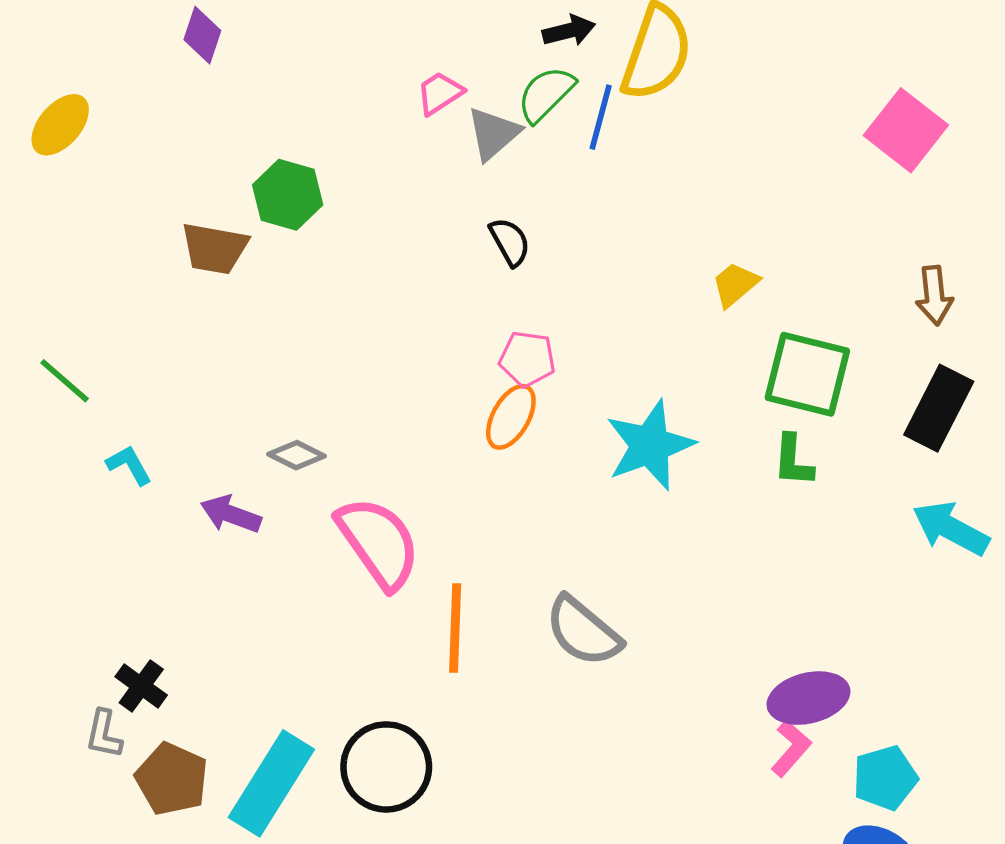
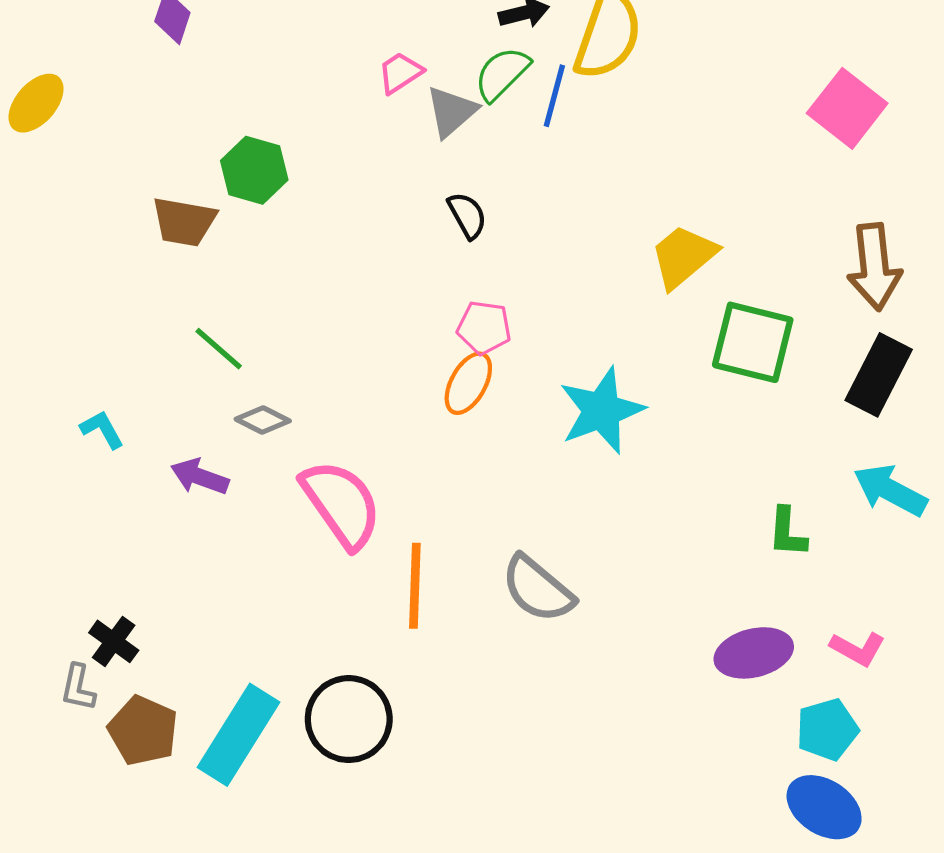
yellow trapezoid: (735, 284) -> (683, 256), size x1.5
brown arrow: (934, 295) -> (874, 267), size x1.5
green line: (65, 381) -> (219, 349), moved
green L-shape: (793, 461) -> (787, 532), moved
pink L-shape: (791, 748) -> (858, 649), moved, turned 78

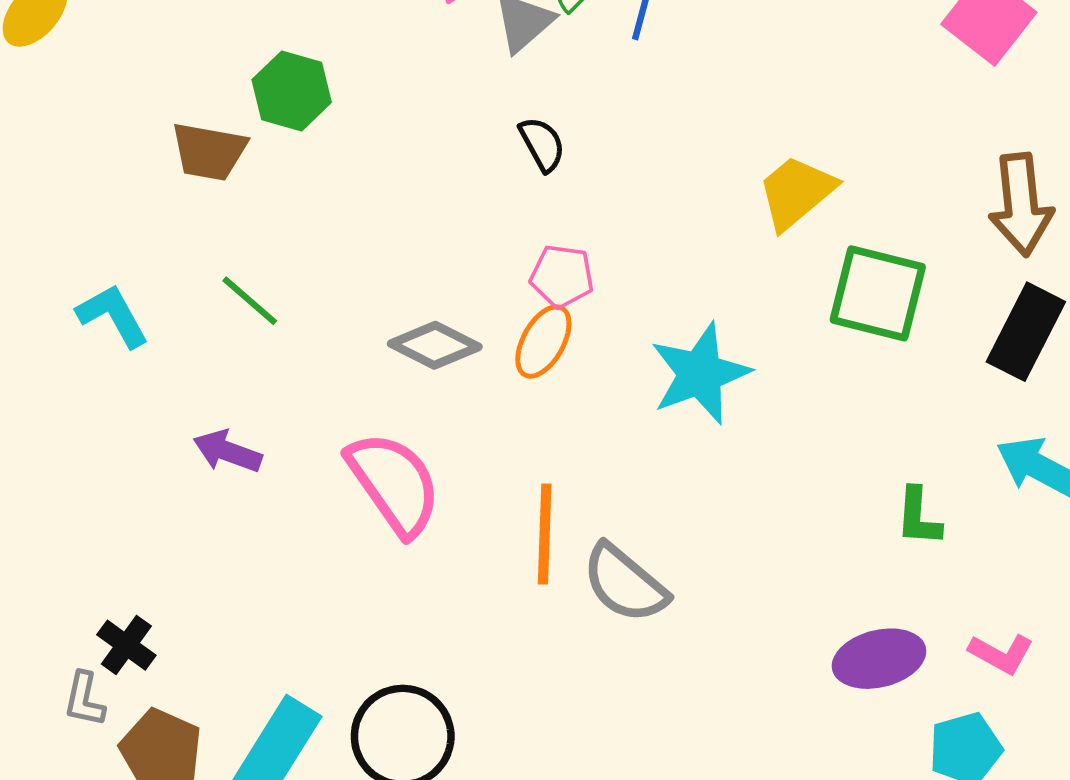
gray diamond: (263, 420) -> (435, 345), moved, size x1.4
cyan L-shape: (102, 429) -> (113, 316), moved, size x1.4
orange line: (415, 586) -> (545, 534), moved

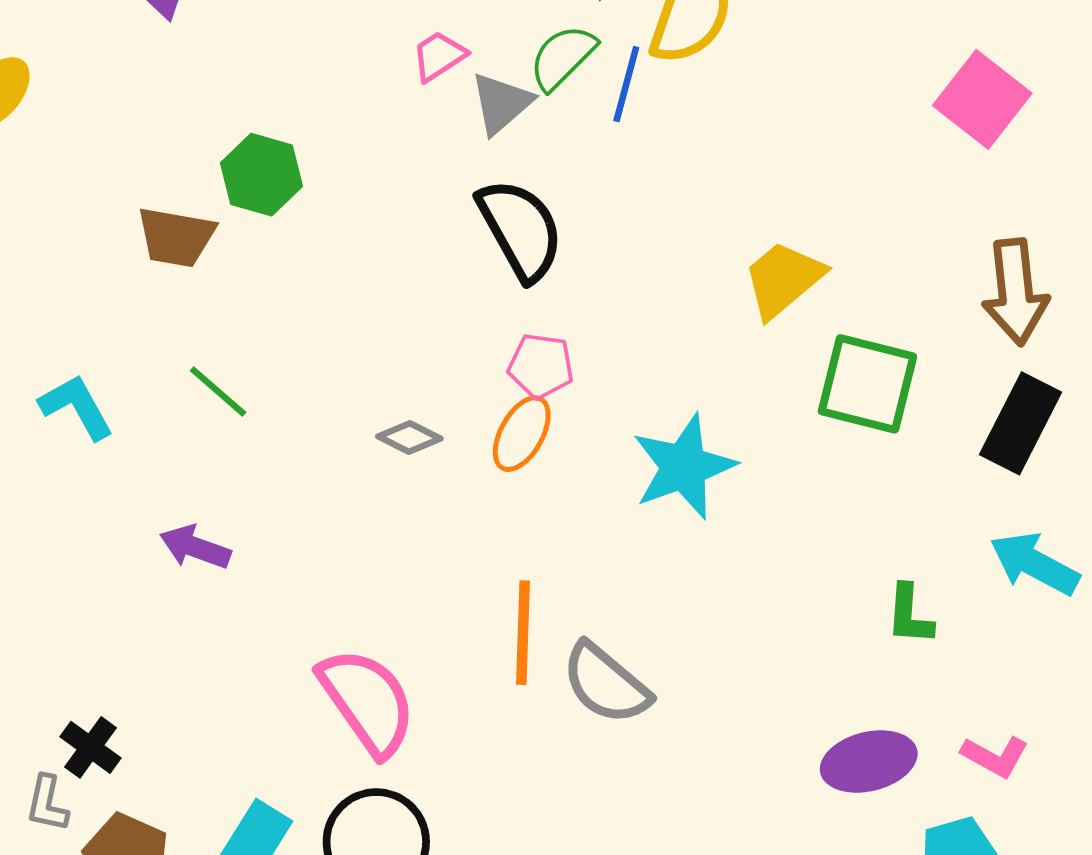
black semicircle: (542, 144) -> (520, 229), size x1.8
gray diamond: (435, 345) -> (409, 437), size x0.7
pink semicircle: (394, 483) -> (367, 701), moved

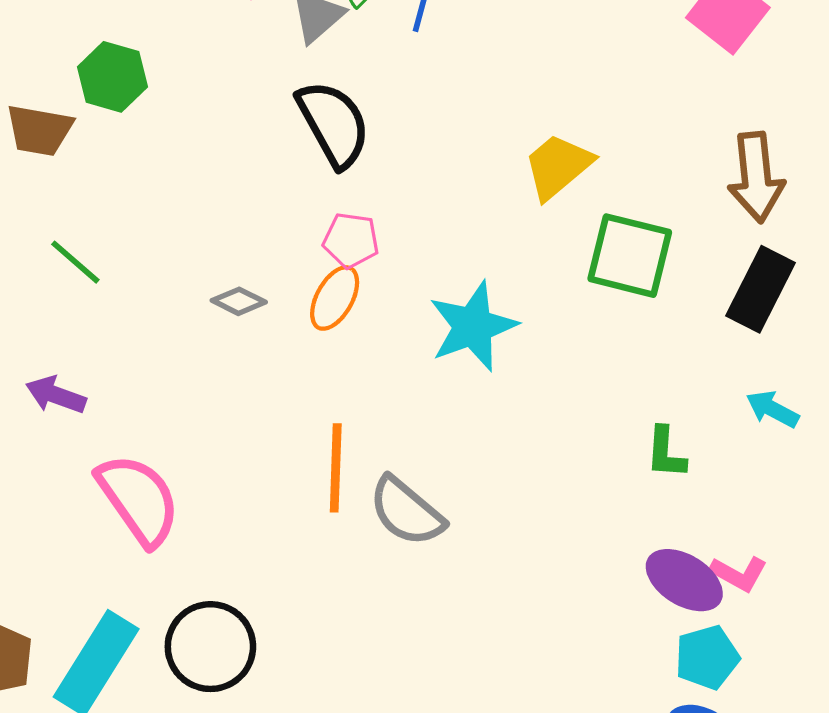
cyan arrow: (1035, 564) -> (772, 409), size x0.7
pink semicircle: (367, 701) -> (139, 500), moved
purple ellipse: (869, 761) -> (684, 580), moved, turned 46

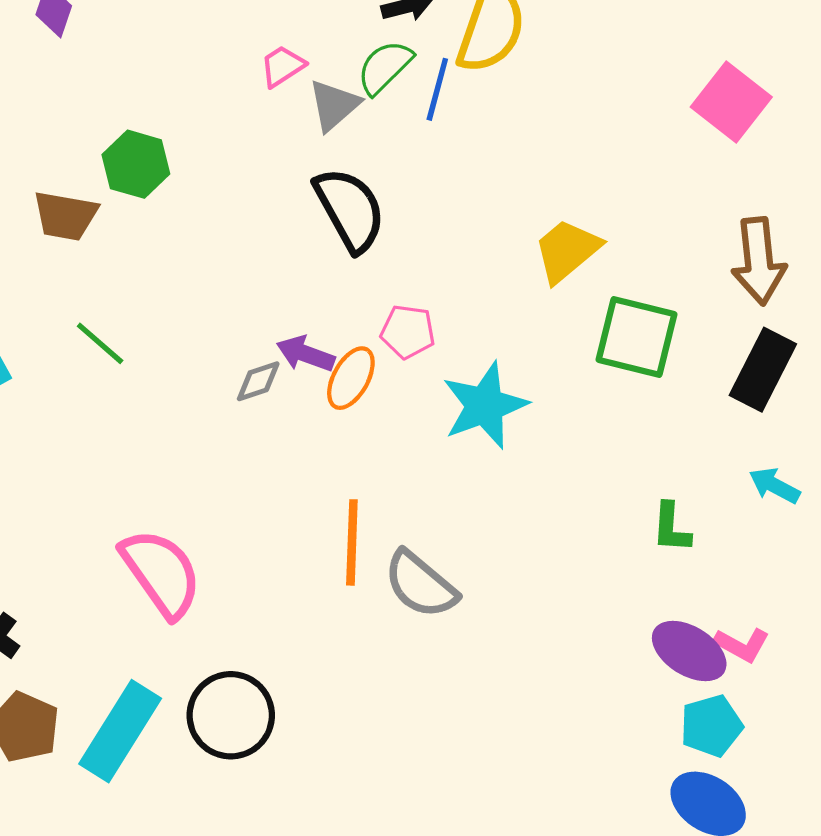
pink pentagon: (351, 240) -> (408, 332), moved
gray diamond: (239, 301) -> (258, 381), turned -45
purple arrow: (56, 395) -> (306, 354), moved

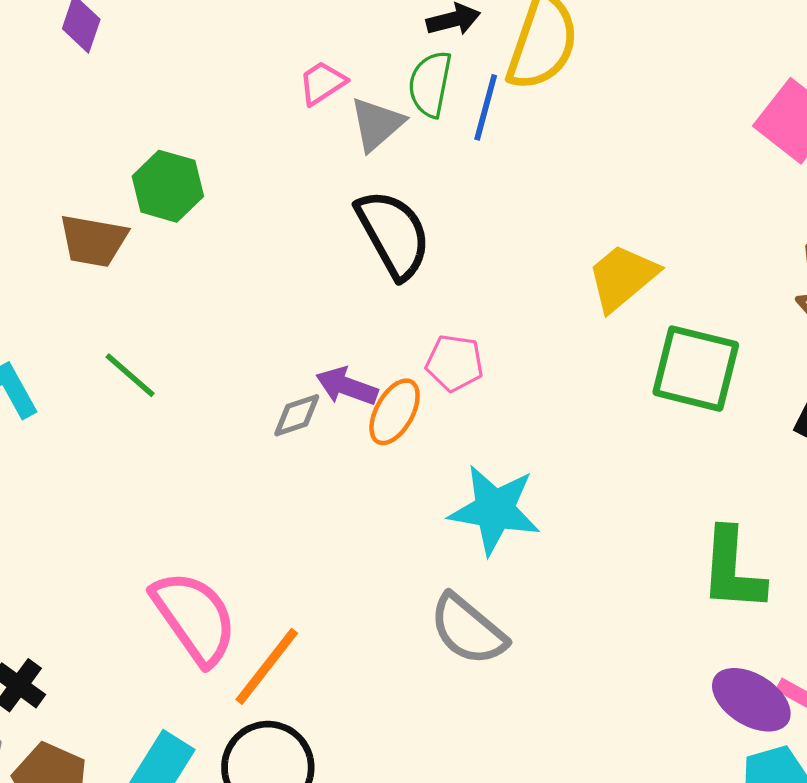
green semicircle: (385, 67) -> (430, 84), turned -34
cyan star: (485, 405) -> (495, 510), moved, turned 30
green L-shape: (671, 528) -> (732, 570), size x1.6
orange line: (352, 542) -> (267, 666), moved, turned 36

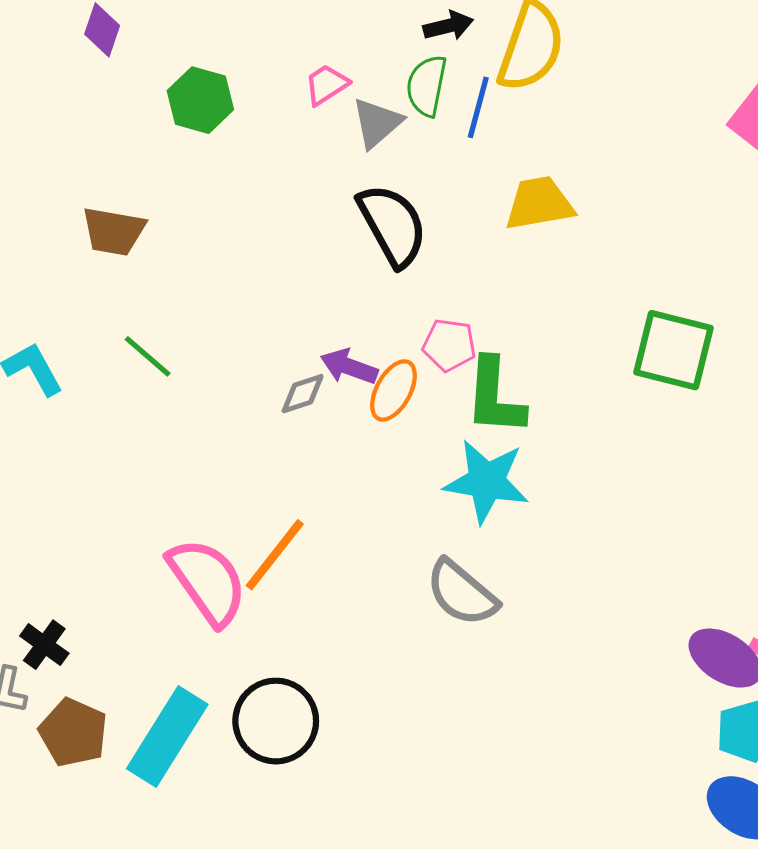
green hexagon: (168, 186) -> (200, 100), moved
yellow trapezoid: (622, 277) -> (539, 203), moved, turned 30
green L-shape: (732, 570) -> (495, 397), moved
orange line: (267, 666) -> (275, 555), moved

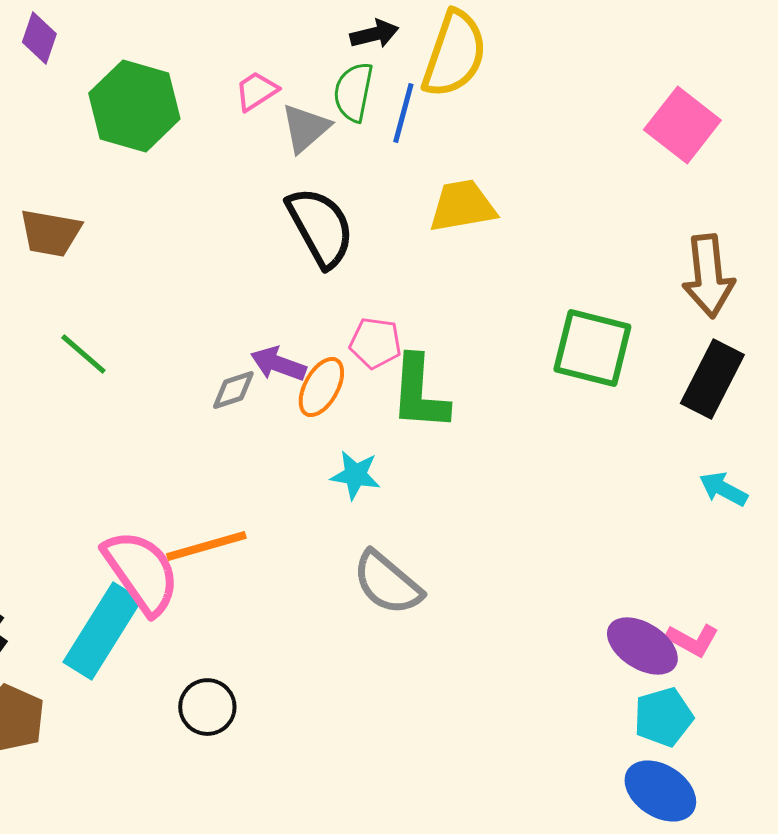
green hexagon: (200, 100) -> (134, 106), size x1.4
cyan star: (486, 481) -> (355, 475), moved, size x0.6
orange line: (275, 555) -> (206, 546), turned 36
black circle: (276, 721) -> (207, 707), size x0.7
cyan rectangle: (167, 737) -> (102, 631), moved

